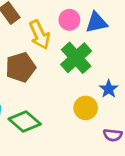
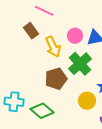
brown pentagon: (21, 67) -> (56, 79), moved

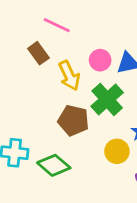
brown pentagon: (56, 79) -> (73, 120), turned 30

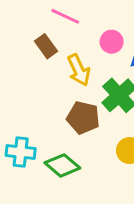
pink circle: (100, 60) -> (112, 42), moved

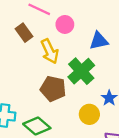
pink circle: (112, 42) -> (65, 24), moved

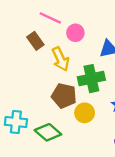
green cross: (81, 71) -> (91, 79), turned 30
yellow circle: (89, 114) -> (85, 113), moved

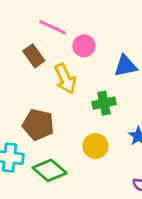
green cross: (91, 79) -> (104, 103), size x0.7
brown pentagon: (64, 96) -> (38, 125), moved

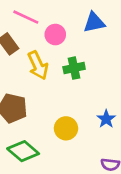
blue triangle: (125, 66) -> (94, 22), moved
green cross: (104, 103) -> (74, 68), moved

